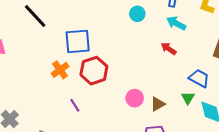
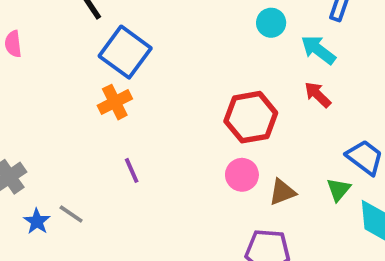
cyan arrow: (176, 23) -> (318, 50), moved
blue square: (78, 41) -> (125, 52), moved, turned 32
red hexagon: (94, 71) -> (251, 117), moved

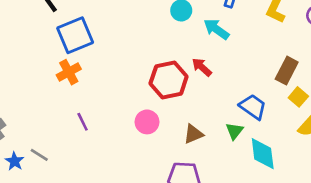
blue square: (125, 52) -> (75, 35), turned 33
red arrow: (318, 95) -> (202, 67), moved
pink circle: (242, 175) -> (147, 122), moved

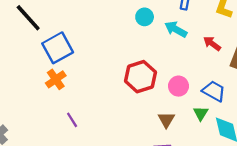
red arrow: (202, 67) -> (212, 44), moved
pink circle: (147, 122) -> (179, 86), moved
brown triangle: (193, 134) -> (166, 120), turned -30

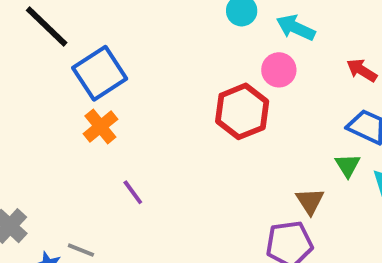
red arrow: (212, 44) -> (362, 70), moved
pink circle: (179, 86) -> (279, 70), moved
brown triangle: (166, 120) -> (310, 201), moved

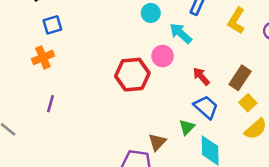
red arrow: (362, 70) -> (201, 76), moved
blue square: (100, 73) -> (52, 25), size x0.6
purple line: (133, 192) -> (51, 104), turned 35

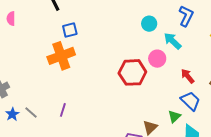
orange cross: (43, 57) -> (61, 56), size x1.5
purple line: (51, 104) -> (63, 110), moved

